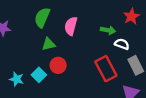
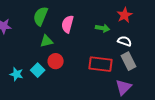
white semicircle: (122, 44) -> (125, 41), moved
red rectangle: (106, 69) -> (101, 64), turned -55

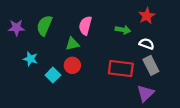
green semicircle: (41, 16) -> (44, 26), moved
green triangle: (47, 41) -> (72, 44), moved
cyan star: (17, 74) -> (30, 59), moved

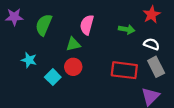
purple star: (16, 28) -> (14, 17), moved

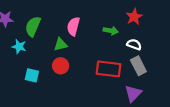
cyan star: (29, 60) -> (19, 47), moved
cyan square: (53, 77) -> (32, 75), moved, turned -32

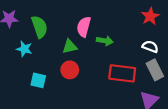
green semicircle: (33, 26) -> (39, 27), turned 138
green arrow: (111, 31) -> (105, 41), moved

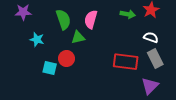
green semicircle: (39, 27) -> (63, 19), moved
green arrow: (105, 41) -> (128, 14), moved
red circle: (70, 70) -> (66, 59), moved

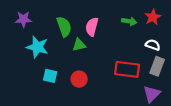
cyan star: (37, 40) -> (37, 47), size x1.5
red circle: (66, 59) -> (79, 79), moved
gray rectangle: (155, 59) -> (157, 66), turned 48

